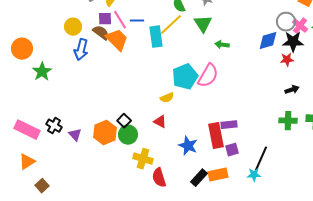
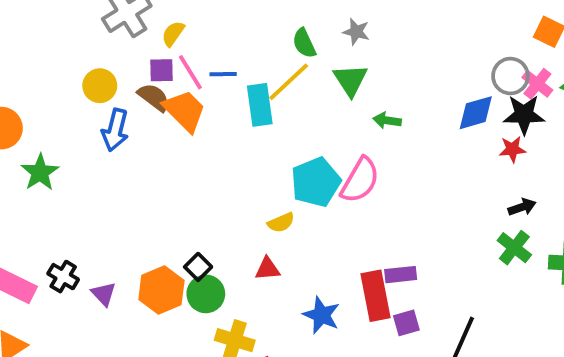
green cross: (288, 121) -> (514, 248), moved, turned 36
red triangle: (160, 122) -> (268, 269), turned -32

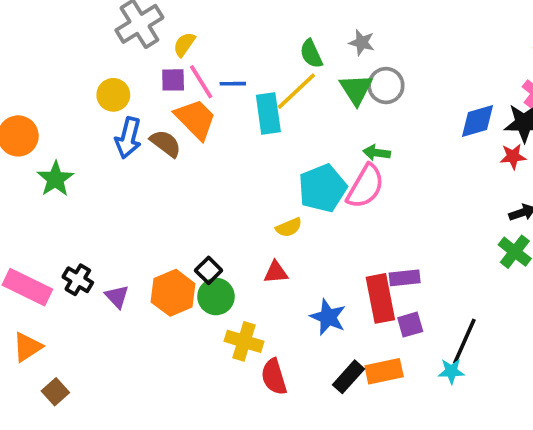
gray circle: (510, 76) -> (386, 86), moved
brown semicircle: (154, 97) -> (166, 143), moved
green arrow: (387, 120) -> (377, 153), moved

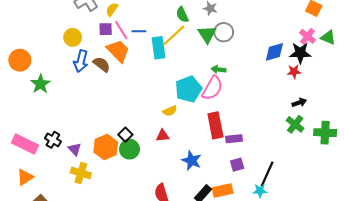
red rectangle: (380, 298) -> (215, 125), moved
yellow cross: (244, 341) -> (81, 173), moved

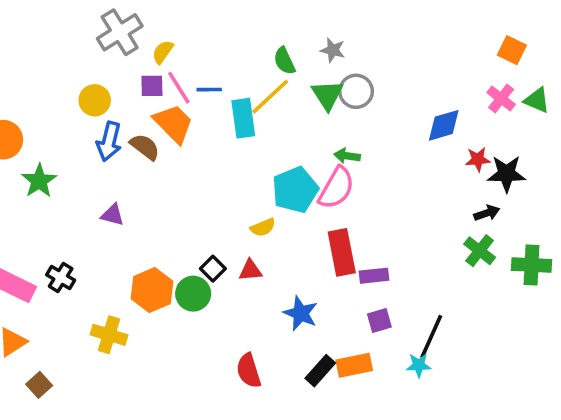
black star: (300, 53) -> (506, 174), moved
black square: (125, 135) -> (213, 269), moved
purple triangle: (75, 149) -> (113, 215), moved, turned -32

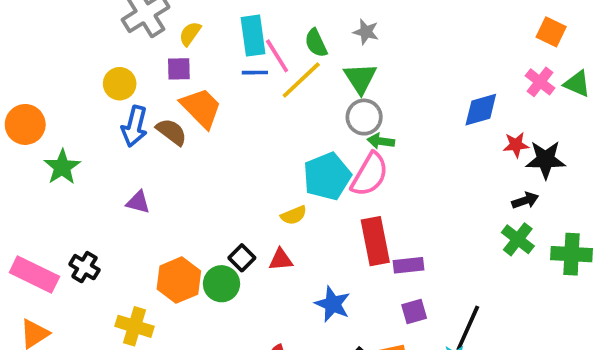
pink line: (179, 88) -> (277, 56), moved
blue line: (209, 90) -> (255, 73), moved
gray circle: (356, 91) -> (364, 117), moved
cyan rectangle: (243, 118) -> (253, 36), moved

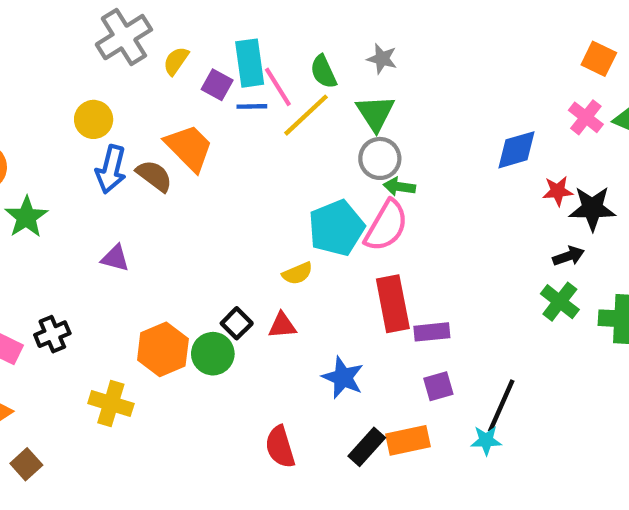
purple square: (179, 69) -> (217, 85), moved, turned 30
black cross: (84, 267) -> (52, 334), turned 36

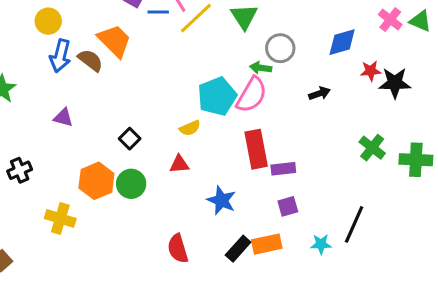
gray circle: (380, 158) -> (280, 48), moved
black arrow: (568, 256) -> (319, 93), moved
black square: (237, 323) -> (130, 139), moved
black line: (501, 406) -> (354, 224), moved

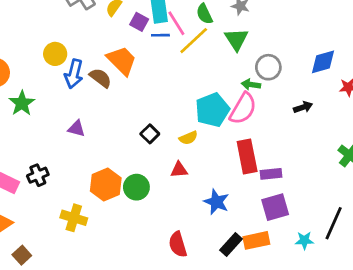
yellow circle: (48, 21) -> (55, 54), moved
black square: (130, 139) -> (150, 134), moved
purple square: (288, 206) -> (275, 207), size x1.5

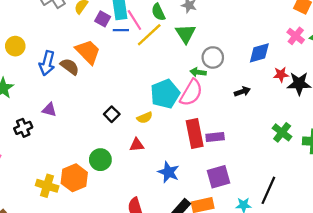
yellow circle: (55, 54) -> (15, 46), moved
purple rectangle: (271, 174) -> (215, 137), moved
black cross: (38, 175) -> (23, 128), moved
orange hexagon: (106, 184) -> (74, 178), moved

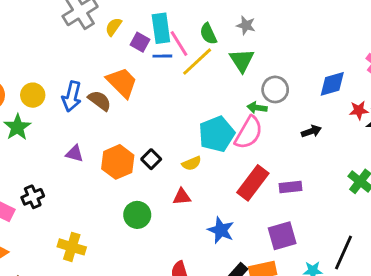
yellow circle: (15, 46) -> (33, 95), moved
black cross: (23, 128) -> (33, 197), moved
red rectangle: (195, 134) -> (253, 183), turned 48
purple rectangle: (215, 137) -> (290, 187), moved
orange hexagon: (74, 178) -> (118, 162), moved

